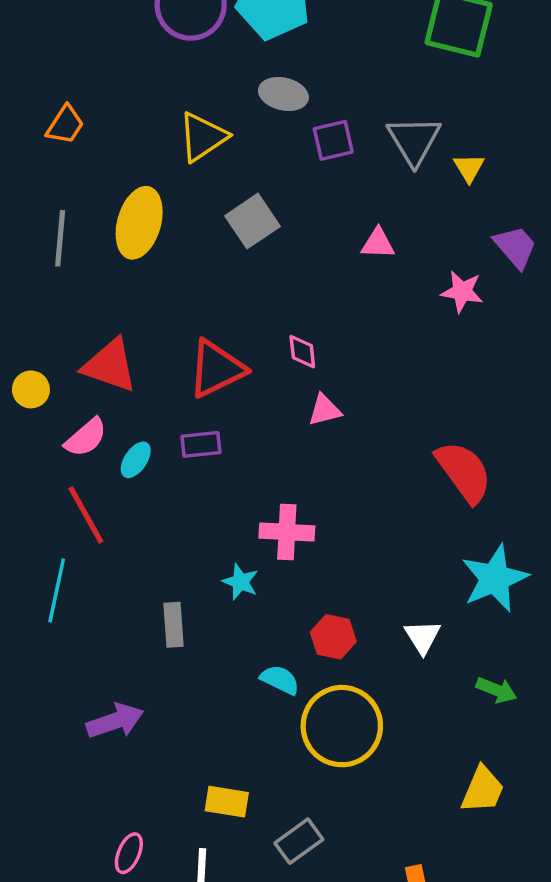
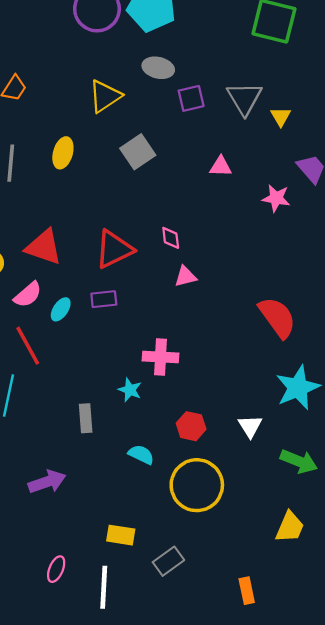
yellow ellipse: (139, 223) -> (63, 153), size x0.7
cyan semicircle: (280, 680) -> (141, 455), moved
green arrow: (496, 690) -> (299, 461), size x1.4

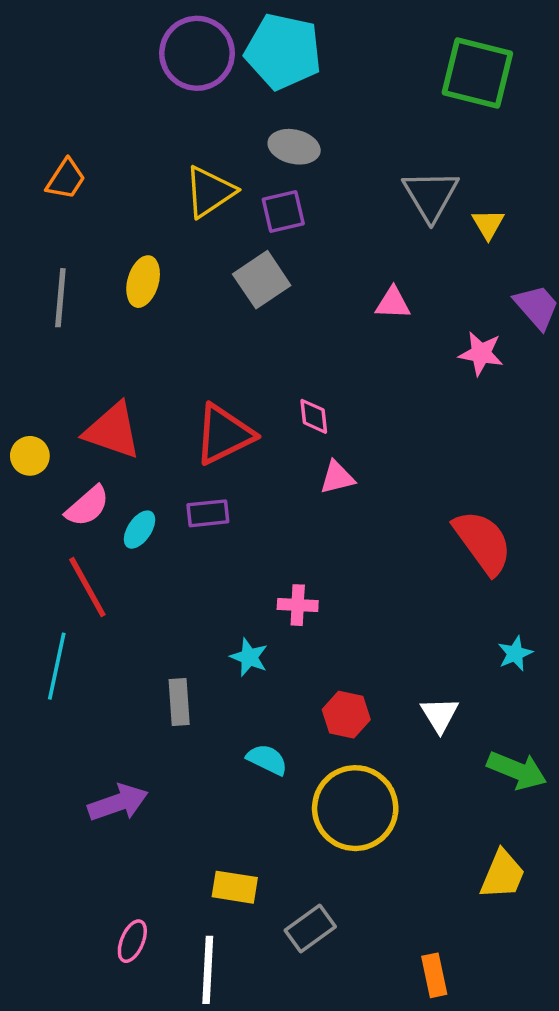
purple square: (191, 98) -> (283, 211), moved
pink cross: (160, 357) -> (298, 605), size x0.7
cyan star: (298, 388) -> (515, 654), size x0.5

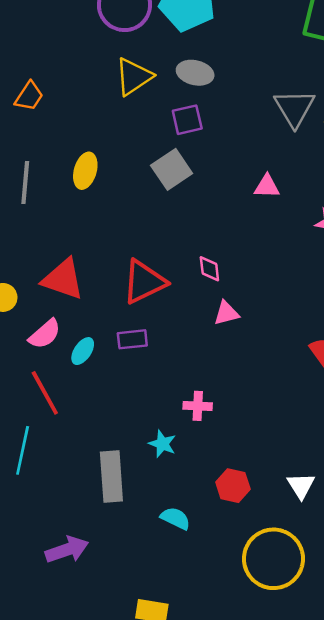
yellow triangle: (210, 192) -> (134, 77), moved
gray rectangle: (179, 702) -> (111, 476), size x1.5
yellow circle: (355, 808) -> (273, 559), moved

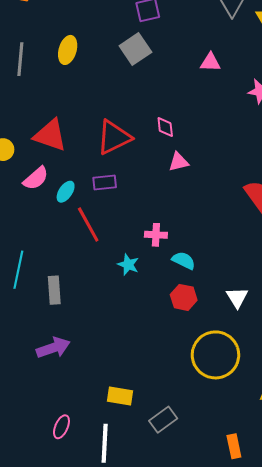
red line: (45, 393) -> (88, 225), moved
gray rectangle: (111, 476) -> (54, 290), moved, size x0.7
cyan semicircle: (175, 518) -> (184, 260), moved

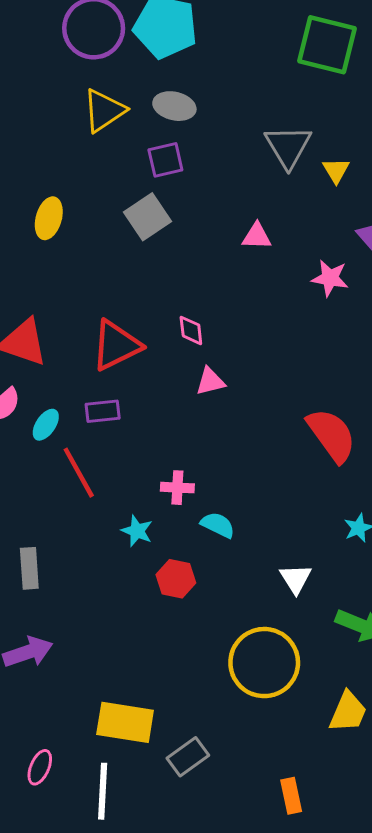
red hexagon: (184, 297) -> (176, 579), moved
yellow rectangle: (120, 396) -> (125, 722), size x1.5

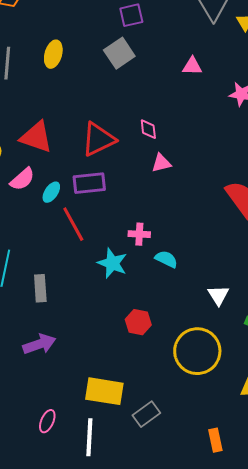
purple rectangle: (103, 411) -> (89, 183), size x1.4
cyan star: (137, 531) -> (112, 263), size x1.4
red hexagon: (176, 579) -> (138, 322), moved

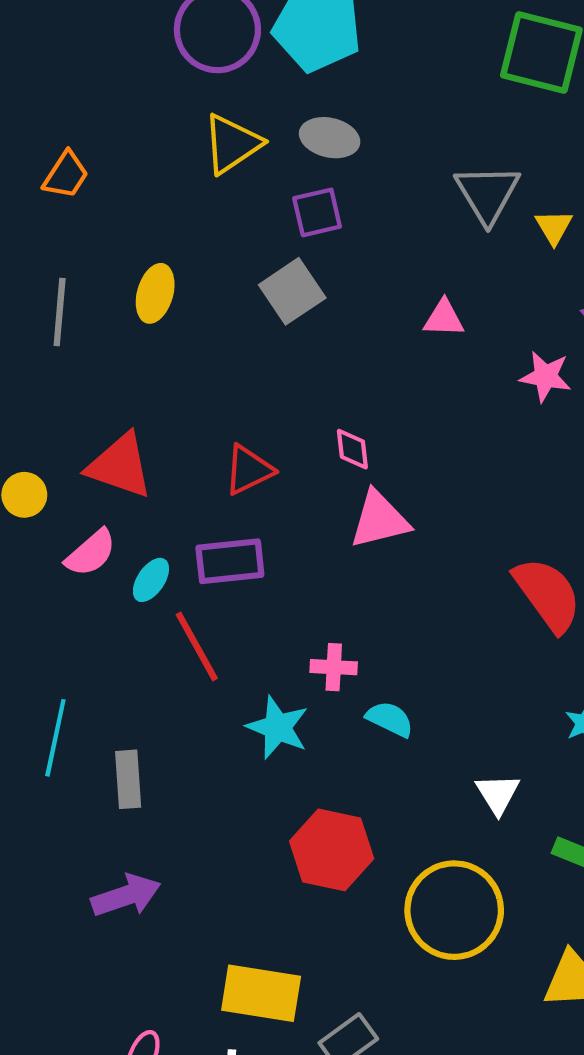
red triangle: (98, 139) -> (249, 470), size x0.7
pink triangle: (161, 163) -> (379, 520), size x1.5
red hexagon: (138, 322) -> (332, 850), size x1.5

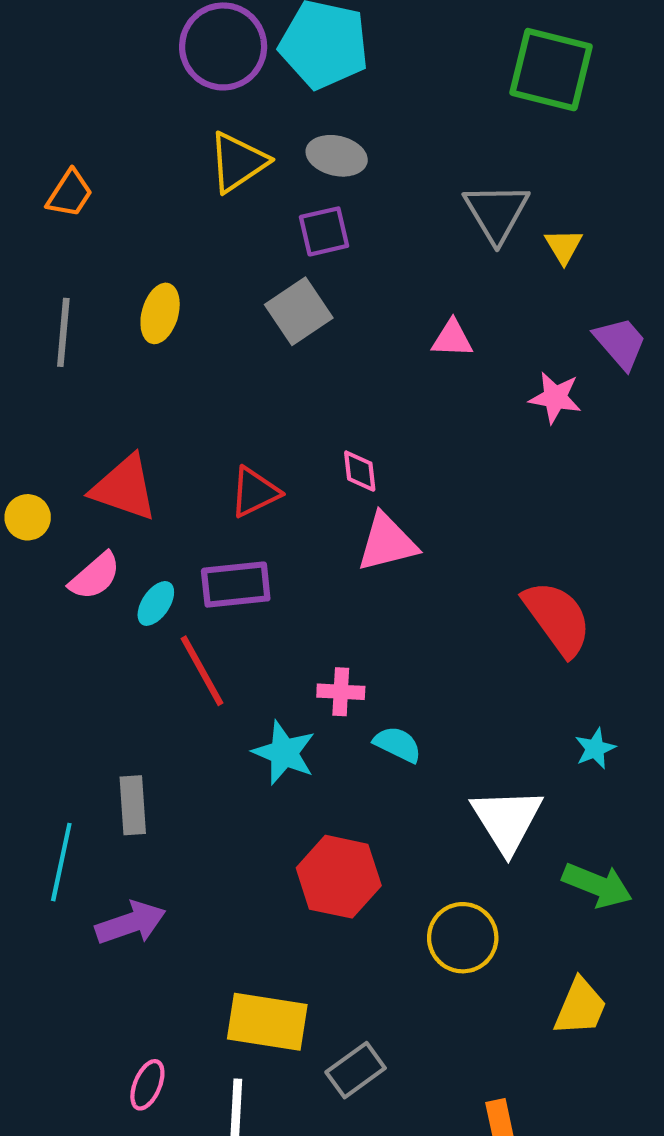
cyan line: (55, 738) -> (61, 862), moved
white triangle: (498, 794) -> (507, 820), size x1.6
yellow circle: (454, 910) -> (463, 938), size x0.7

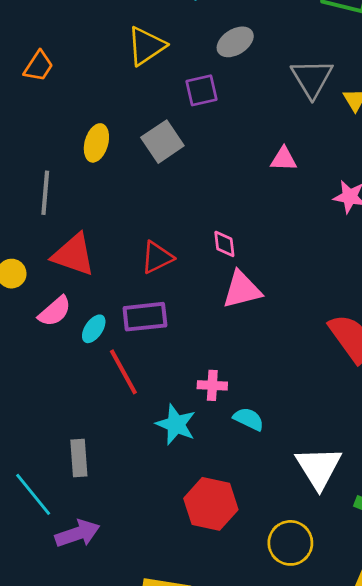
gray ellipse: (337, 156) -> (235, 42), moved, turned -45
gray square: (299, 311) -> (162, 142), moved
gray line: (63, 332) -> (45, 193), moved
cyan line: (61, 862) -> (33, 494), turned -51

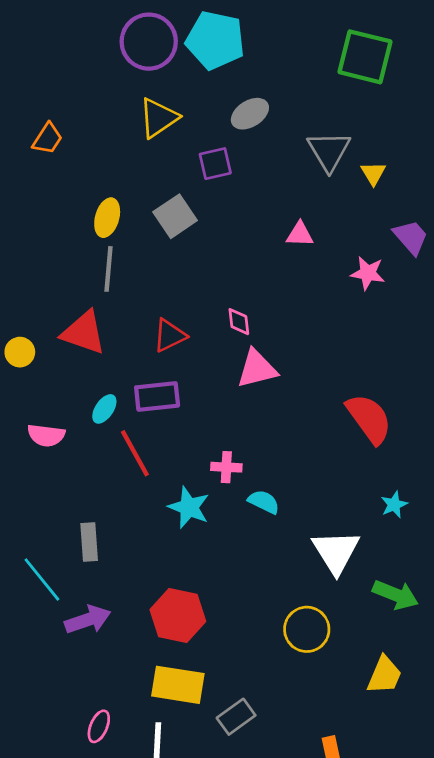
gray line: (45, 193) -> (109, 269), moved
pink semicircle: (55, 311) -> (46, 435), moved, turned 48
red hexagon: (211, 504) -> (178, 615), moved

